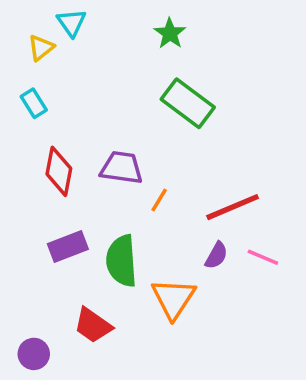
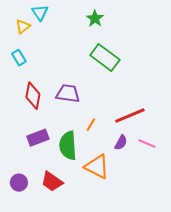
orange line: (159, 200) -> (91, 125), moved
orange triangle: (173, 298) -> (97, 167), turned -36
purple circle: (34, 354) -> (19, 183), moved

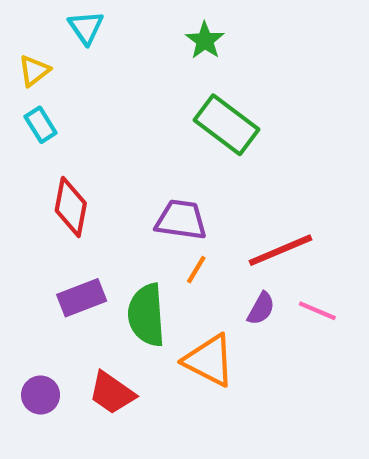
yellow triangle: (23, 27) -> (34, 71), moved
purple trapezoid: (68, 94) -> (181, 220), moved

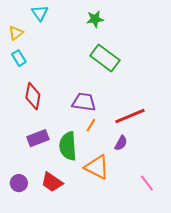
green star: (205, 40) -> (95, 19), turned 30
pink line: (317, 311) -> (147, 183), moved, turned 30

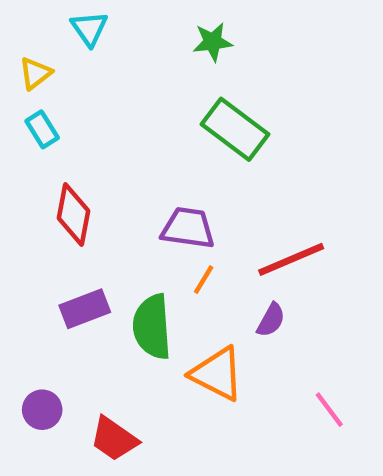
red trapezoid: (52, 182) -> (114, 439), moved

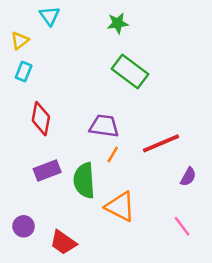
cyan rectangle: (42, 129) -> (24, 71), turned 54
purple semicircle: (271, 320) -> (188, 177), moved

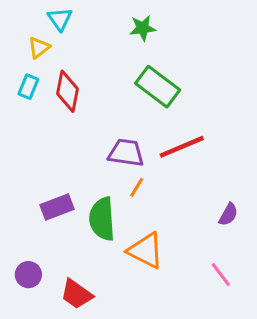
yellow triangle: (20, 41) -> (39, 48), moved
red diamond: (41, 119) -> (67, 91), moved
red line: (161, 143) -> (182, 147), moved

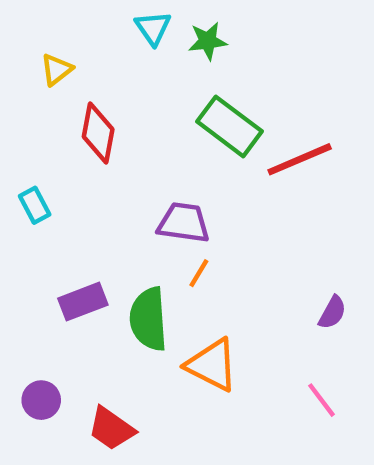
cyan triangle: (60, 19) -> (153, 28), moved
cyan rectangle: (28, 87) -> (35, 205), moved, turned -50
red line: (182, 147) -> (300, 159), moved

